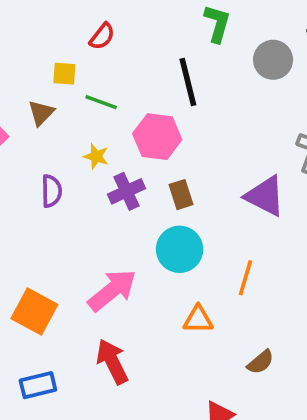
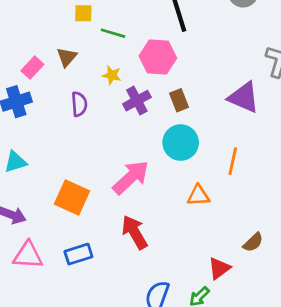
brown triangle: (41, 113) -> (67, 57), moved
brown semicircle: (260, 362) -> (253, 242), moved

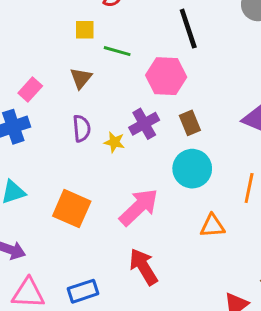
brown triangle: (67, 57) -> (81, 78), moved
yellow star: (112, 75) -> (114, 142), moved
orange square: (72, 198) -> (72, 209), moved

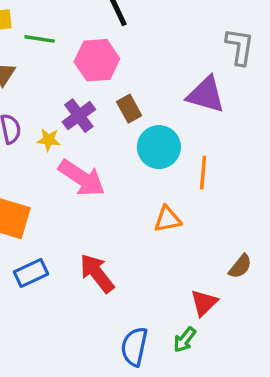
cyan circle: (192, 169) -> (159, 147), moved
pink arrow: (139, 207) -> (82, 178), moved, turned 84
blue rectangle: (83, 291) -> (31, 273), moved

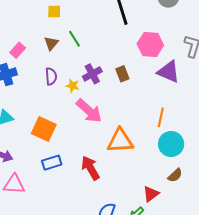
green line: (40, 39) -> (74, 39), moved, turned 42
pink hexagon: (97, 60) -> (150, 45), moved
cyan circle: (159, 147) -> (171, 144), moved
orange triangle: (167, 219) -> (120, 141), moved, size x1.6

